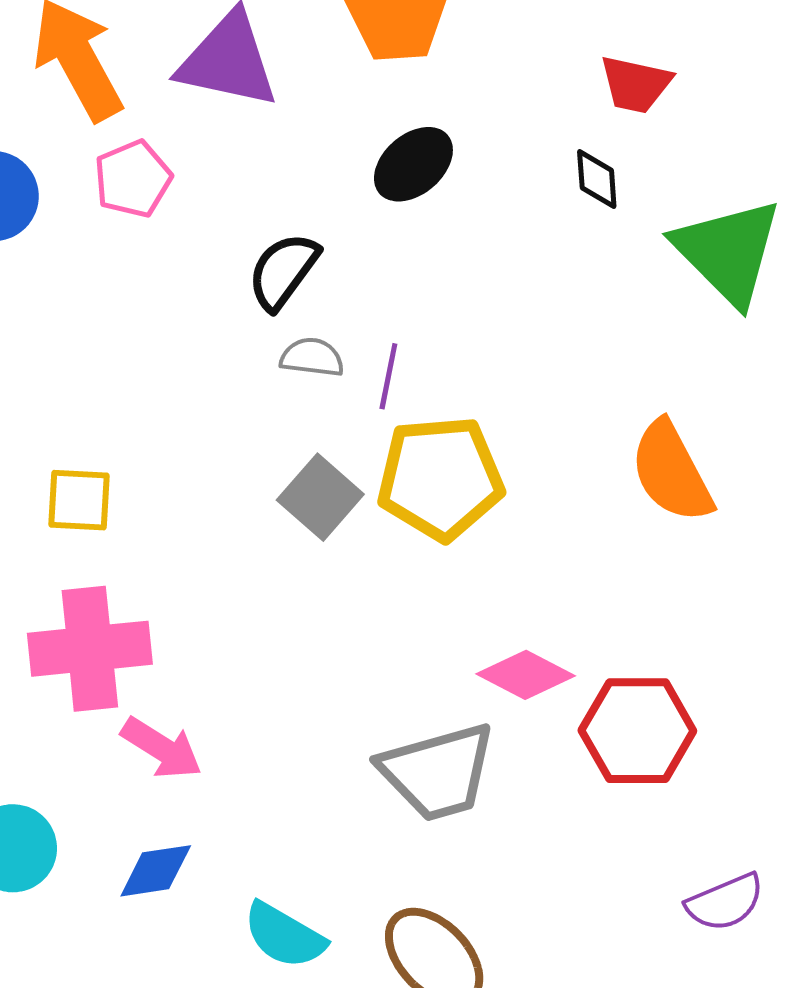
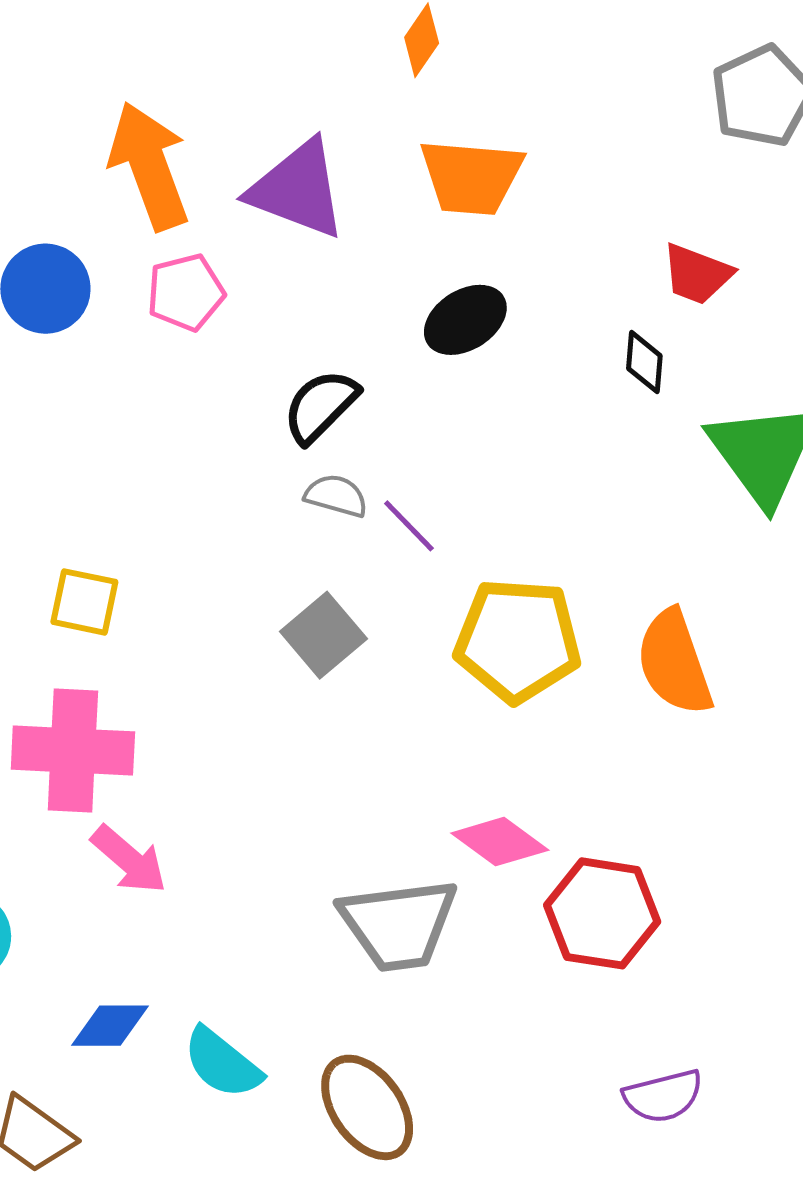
purple line: (388, 376) -> (409, 526), turned -64
yellow pentagon: (440, 478) -> (518, 640), moved
blue diamond: (156, 871) -> (110, 1026), moved

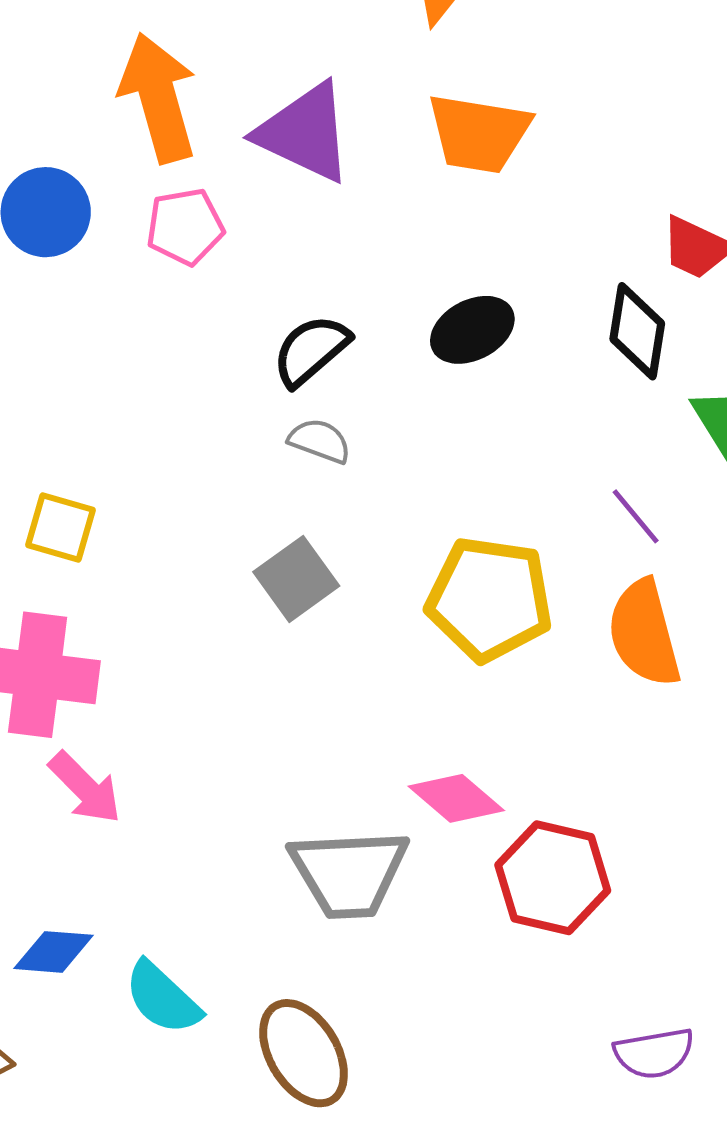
black ellipse: (465, 320) -> (472, 330), moved
black diamond: (644, 362) -> (637, 331), size x1.5
purple line: (409, 526) -> (636, 516), moved
purple semicircle: (663, 1096) -> (654, 1053), moved

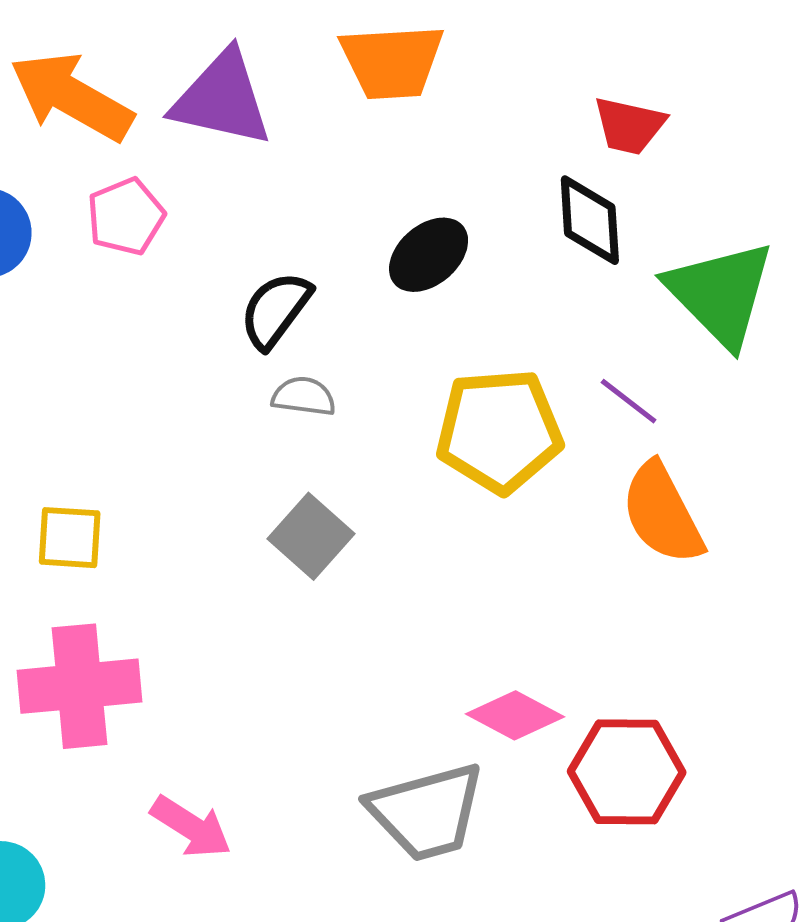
orange arrow: (158, 98) -> (72, 97), turned -32
yellow pentagon: (490, 599) -> (499, 431), moved
pink arrow: (85, 788) -> (191, 827), moved

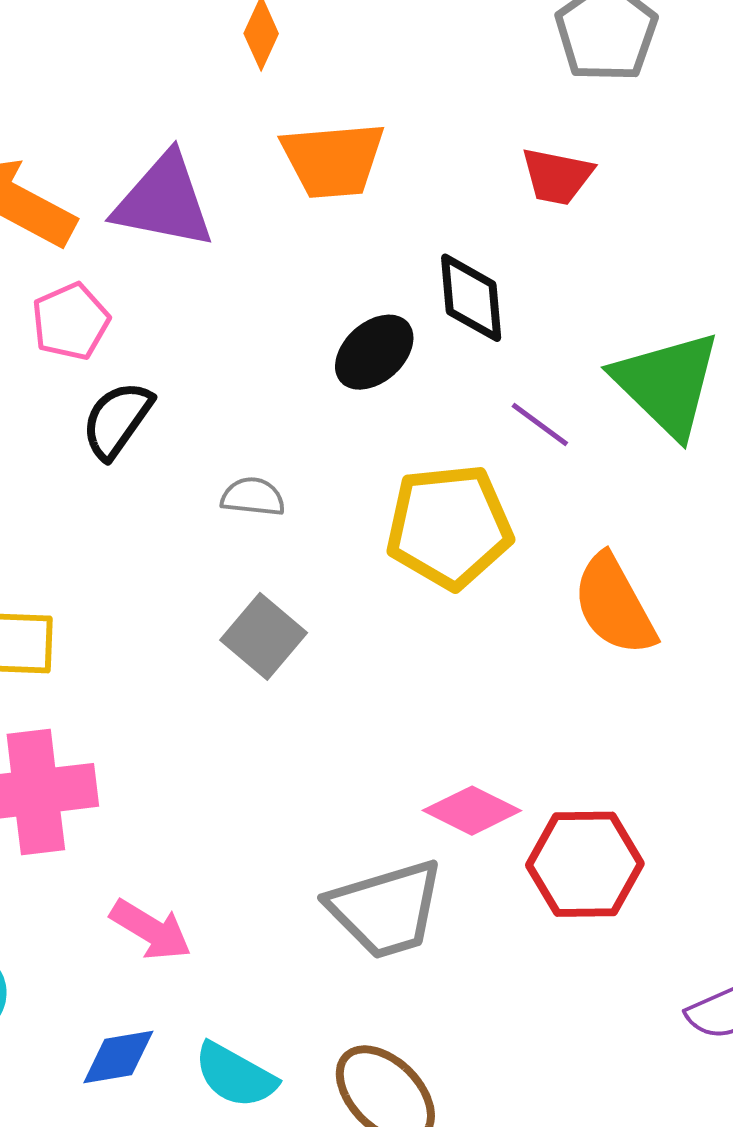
red trapezoid: (629, 126) -> (557, 176), moved
black diamond: (590, 220) -> (471, 298), moved
black semicircle: (276, 310) -> (117, 420), moved
purple line: (629, 401) -> (540, 425), moved

